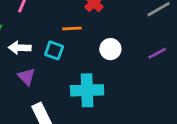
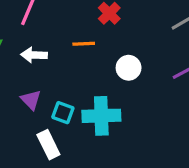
white arrow: (20, 48) -> (34, 55), moved
cyan square: (54, 50) -> (63, 113), moved

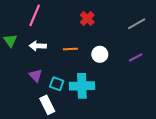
orange line: (84, 44) -> (70, 49), moved

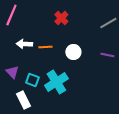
white arrow: (38, 46) -> (24, 44), moved
purple line: (136, 57) -> (107, 55), turned 40
cyan cross: (82, 86) -> (56, 82), turned -30

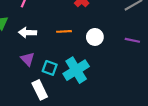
white arrow: (24, 44) -> (28, 33), moved

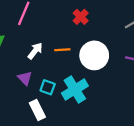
white arrow: (28, 33) -> (35, 51), moved, turned 126
white circle: (95, 37) -> (94, 55), size x1.6

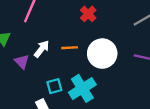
purple triangle: (25, 78) -> (22, 62), moved
cyan square: (48, 87) -> (54, 86), turned -35

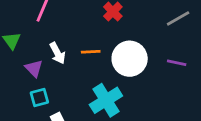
white arrow: (42, 49) -> (57, 53), turned 114
cyan square: (54, 86) -> (39, 98), moved

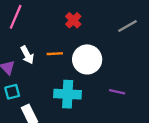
purple line: (177, 63) -> (117, 92), moved
cyan cross: (106, 100) -> (68, 94), turned 35

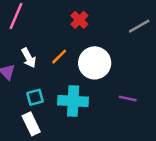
orange line: (55, 54) -> (59, 57), turned -42
cyan square: (12, 92) -> (35, 97), moved

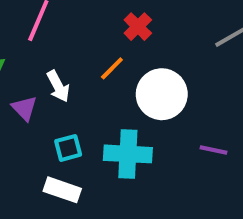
orange line: (59, 57) -> (112, 68), moved
white rectangle: (31, 124) -> (62, 190), turned -45

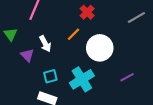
purple line: (213, 150) -> (127, 77), turned -40
cyan cross: (128, 154) -> (82, 79), turned -35

